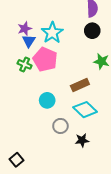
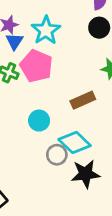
cyan diamond: (85, 110) -> (75, 142), moved
black star: (82, 140) -> (86, 174), size x1.5

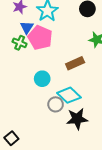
blue triangle: (14, 41) -> (27, 27), moved

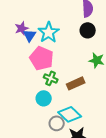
blue triangle: (27, 27) -> (30, 35), moved
green cross: (20, 43) -> (51, 78), moved

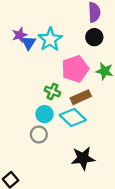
pink pentagon: (42, 58) -> (75, 69), moved, turned 30
cyan diamond: (70, 114) -> (73, 118), moved
gray circle: (57, 123) -> (39, 134), moved

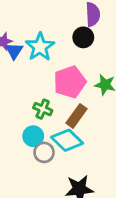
black circle: (94, 37) -> (83, 37), moved
brown rectangle: (81, 97) -> (77, 116), turned -30
gray circle: (39, 134) -> (44, 152), moved

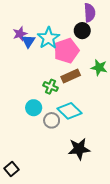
pink pentagon: (70, 82) -> (66, 51), moved
brown rectangle: (77, 116) -> (71, 76), moved, turned 30
cyan circle: (33, 136) -> (34, 108), moved

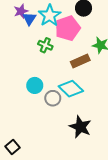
brown rectangle: (71, 76) -> (80, 61), moved
green cross: (51, 87) -> (45, 45), moved
black star: (79, 149) -> (80, 127), turned 30

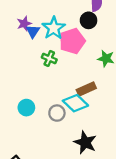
brown rectangle: (80, 61) -> (86, 89), moved
cyan circle: (35, 85) -> (26, 108), moved

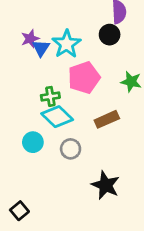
pink pentagon: (72, 41) -> (84, 78), moved
green cross: (49, 59) -> (50, 96), moved, turned -32
cyan diamond: (75, 103) -> (57, 117), moved

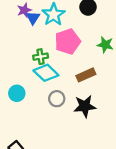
cyan circle: (33, 142) -> (17, 93), moved
black star: (106, 185) -> (85, 106), moved, turned -30

